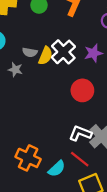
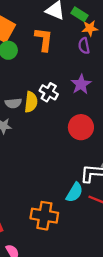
white cross: (63, 52) -> (49, 92), size x0.7
cyan semicircle: (57, 169) -> (75, 192), moved

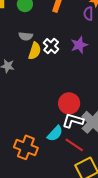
gray semicircle: (13, 103) -> (26, 36), moved
red circle: (81, 127) -> (69, 103), moved

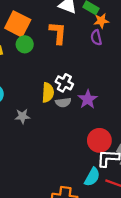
gray semicircle: (26, 36) -> (63, 102), moved
purple star: (79, 45) -> (88, 99), moved

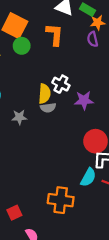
purple star: (88, 99) -> (84, 100), turned 30
gray semicircle: (63, 102) -> (48, 108), moved

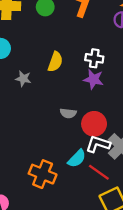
white cross: (61, 84) -> (94, 58), moved, turned -35
gray semicircle: (48, 108) -> (68, 113), moved

